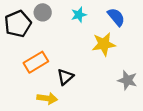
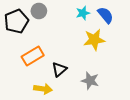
cyan star: (79, 15) -> (83, 13), moved
gray star: (127, 80) -> (90, 81), moved

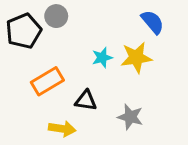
cyan star: (83, 13) -> (102, 58), moved
black triangle: (59, 69) -> (86, 101), turned 49

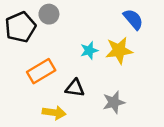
gray star: (130, 117) -> (114, 102), turned -30

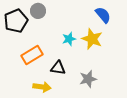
yellow star: (119, 50) -> (92, 39), turned 30

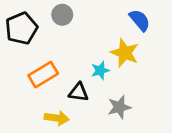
gray circle: (38, 11) -> (62, 15), moved
cyan star: (69, 39) -> (100, 70), moved

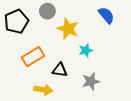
yellow star: (125, 53) -> (68, 29), moved
cyan star: (100, 70) -> (86, 50), moved

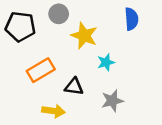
blue semicircle: (106, 15) -> (131, 19), turned 36
black pentagon: (16, 21) -> (20, 27), turned 30

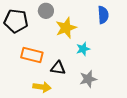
yellow star: (84, 36) -> (66, 28), turned 30
orange rectangle: (41, 70) -> (32, 55), turned 45

